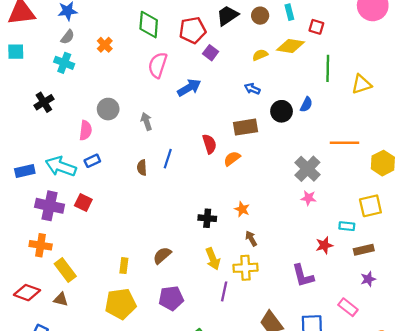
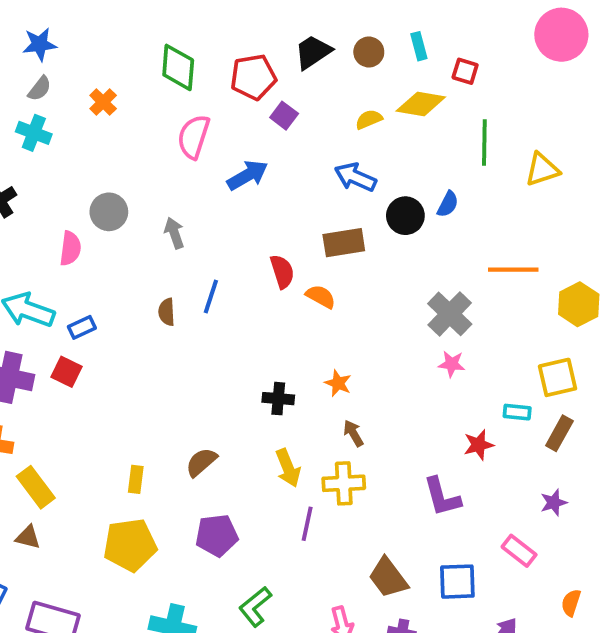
blue arrow: (252, 89) -> (355, 177), size x1.5
orange semicircle: (232, 159) -> (321, 297), turned 66
blue rectangle: (92, 161) -> (82, 327), moved
brown rectangle: (364, 250) -> (559, 433), moved, turned -48

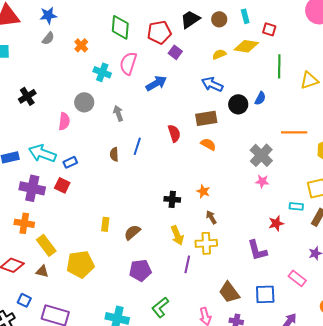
cyan cross: (34, 133) -> (102, 72), moved
orange semicircle: (321, 297) -> (208, 144), moved
yellow rectangle: (136, 479) -> (105, 224), moved
yellow pentagon: (130, 545) -> (80, 264), moved

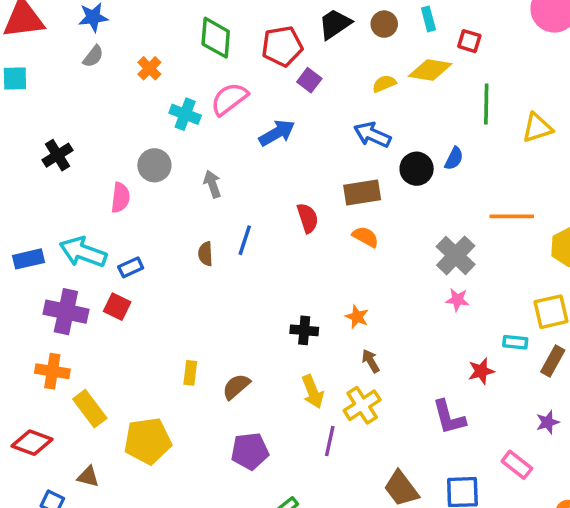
pink semicircle: (128, 63) -> (229, 99), turned 35
yellow cross: (206, 243) -> (362, 405), turned -30
brown triangle: (42, 271) -> (88, 477), moved

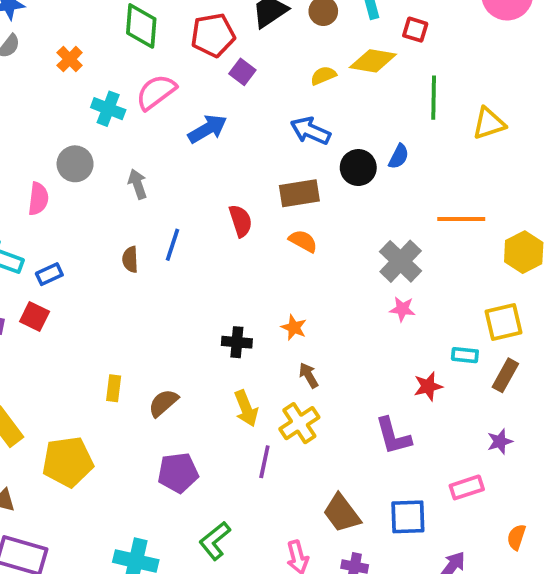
pink rectangle: (517, 465) -> (467, 487), turned -56

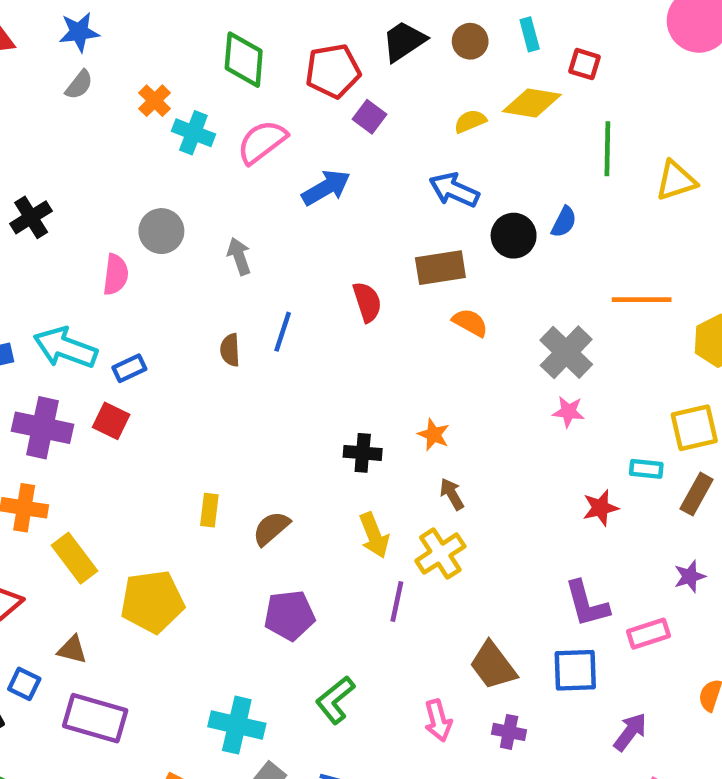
cyan cross: (108, 109) -> (193, 133), moved
orange semicircle: (303, 241) -> (470, 323), moved
purple L-shape: (393, 436) -> (587, 604), moved

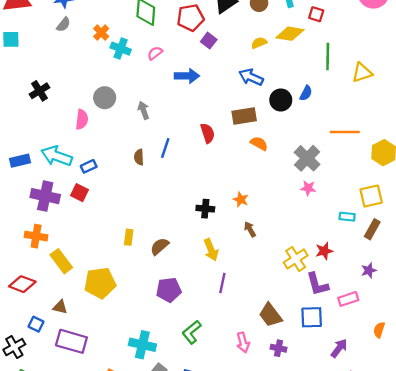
pink semicircle: (262, 142) -> (155, 53), size x0.6
blue arrow: (326, 188) -> (187, 76), turned 30
red star: (600, 508) -> (324, 251), moved
yellow cross: (440, 554) -> (296, 259), moved

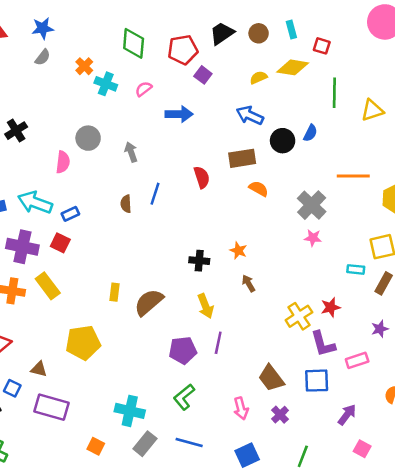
brown semicircle: (160, 246) -> (149, 302), size x1.4
yellow rectangle: (61, 261) -> (48, 286), moved
purple pentagon: (169, 290) -> (183, 350), moved
purple cross: (278, 348) -> (280, 415), turned 35

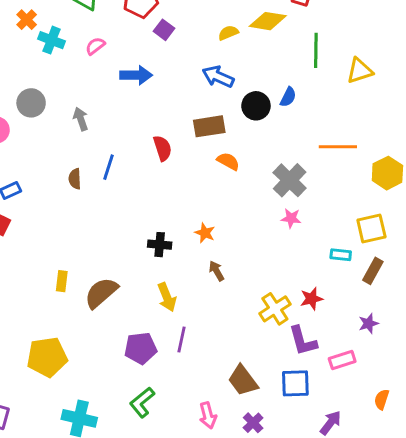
yellow pentagon: (83, 343) -> (47, 357), moved

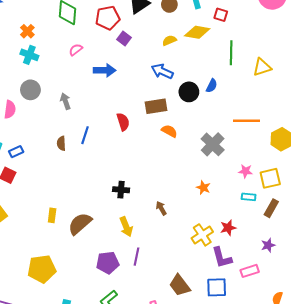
cyan cross: (52, 40) -> (29, 55), moved
pink star: (291, 218) -> (246, 171), moved
orange star: (205, 233) -> (203, 188), moved

